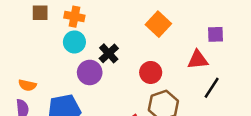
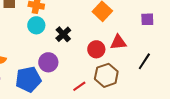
red triangle: (198, 60) -> (118, 42), moved
purple circle: (90, 72) -> (48, 62), moved

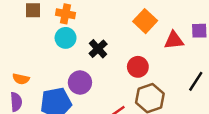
red triangle: (118, 42) -> (174, 40), moved

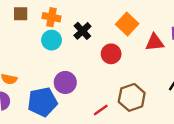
black cross: (98, 49) -> (82, 31), moved
red circle: (138, 67) -> (111, 54), moved

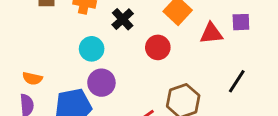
cyan circle: (52, 40) -> (92, 49), moved

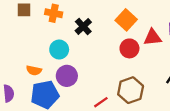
red circle: (158, 47) -> (129, 48), moved
orange semicircle: (32, 78) -> (34, 70), moved

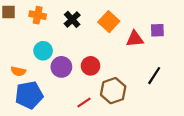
black cross: (83, 26) -> (72, 19), moved
red circle: (129, 48) -> (91, 66), moved
purple circle: (67, 76) -> (61, 67), moved

